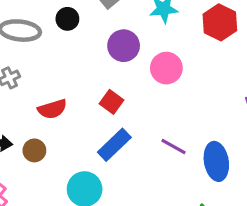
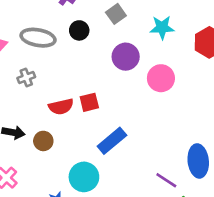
red square: (112, 102) -> (89, 102), moved, turned 36
purple line: (173, 146) -> (166, 180), moved

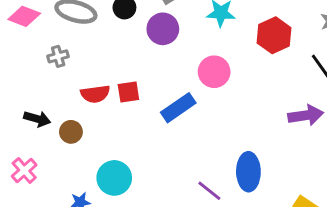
purple circle: (126, 57) -> (163, 29), moved
blue rectangle: (112, 141) -> (178, 108), moved

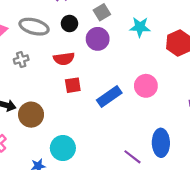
pink circle: (214, 72) -> (146, 86), moved
red semicircle: (95, 94) -> (64, 59), moved
brown circle: (71, 132) -> (31, 115), size x1.5

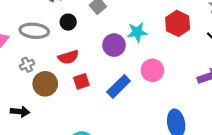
cyan star: (140, 27) -> (137, 32), moved
purple circle: (98, 39) -> (114, 45), moved
brown circle: (31, 115) -> (45, 84), moved

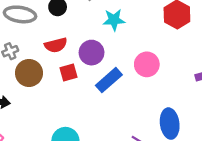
cyan star: (137, 32) -> (114, 20), moved
purple circle: (114, 45) -> (92, 53), moved

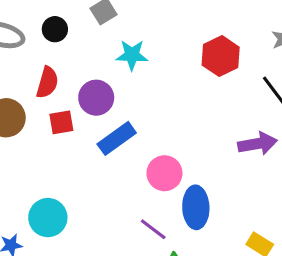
red semicircle: (56, 45) -> (47, 82), turned -65
pink circle: (147, 64) -> (164, 173), moved

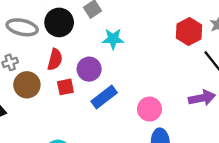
black circle: (55, 29) -> (59, 22), size x1.6
red hexagon: (221, 56) -> (189, 32), moved
pink circle: (164, 173) -> (149, 109), moved

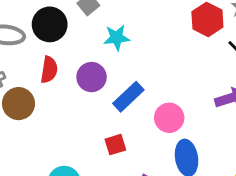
red square: (65, 87) -> (115, 145), moved
blue rectangle: (104, 97) -> (128, 97), moved

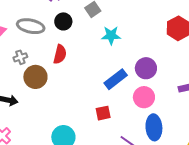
black circle: (50, 24) -> (63, 21), size x0.7
purple circle: (92, 77) -> (146, 68), moved

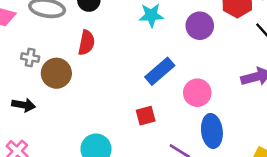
gray cross: (20, 57) -> (30, 58), moved, turned 32
purple circle: (146, 68) -> (200, 26), moved

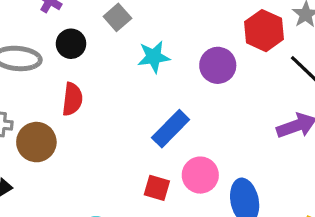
pink circle: (197, 93) -> (200, 175), moved
red square: (146, 116) -> (157, 188), turned 36

